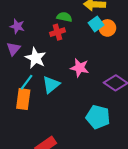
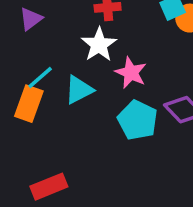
white star: (36, 58) -> (99, 45), moved
cyan pentagon: (98, 117) -> (138, 120), moved

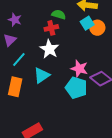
pink star: (131, 73) -> (79, 69), moved
cyan line: (40, 77) -> (19, 60), moved

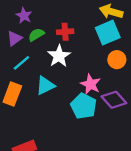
green semicircle: (59, 15) -> (36, 35), moved, turned -56
cyan square: (87, 23) -> (108, 33), size x1.5
orange circle: (97, 28) -> (117, 60), moved

